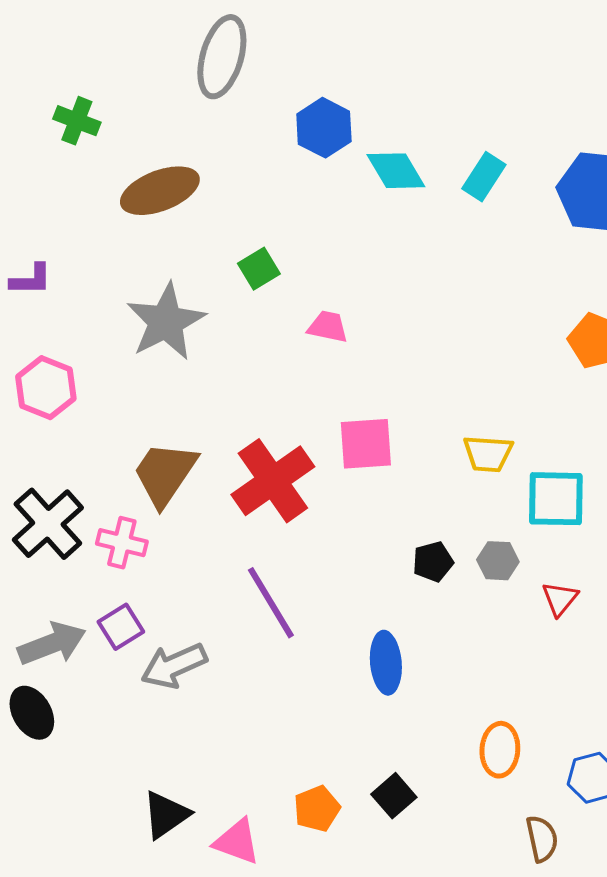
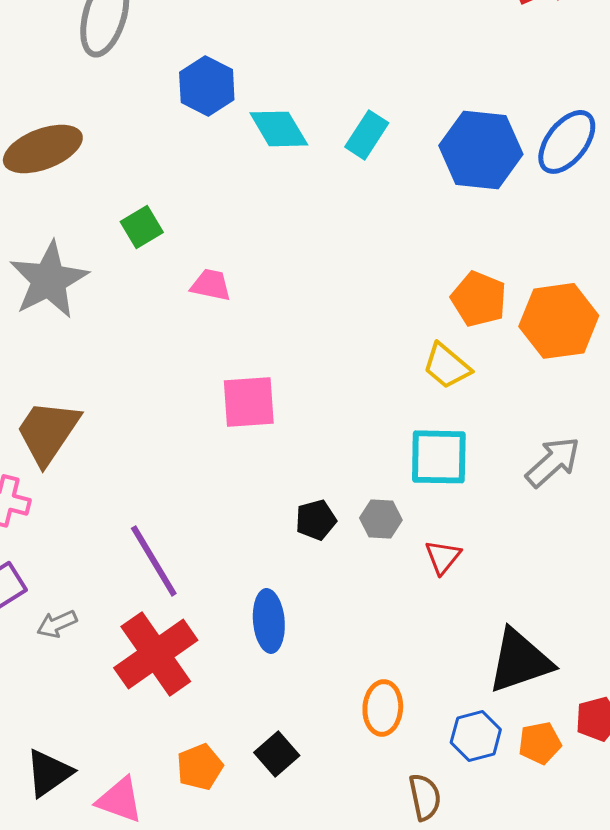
yellow trapezoid: (488, 454) -> (447, 366), moved, turned 36
red cross: (273, 481) -> (156, 654), moved
gray arrow: (174, 666) -> (57, 624), size x0.6

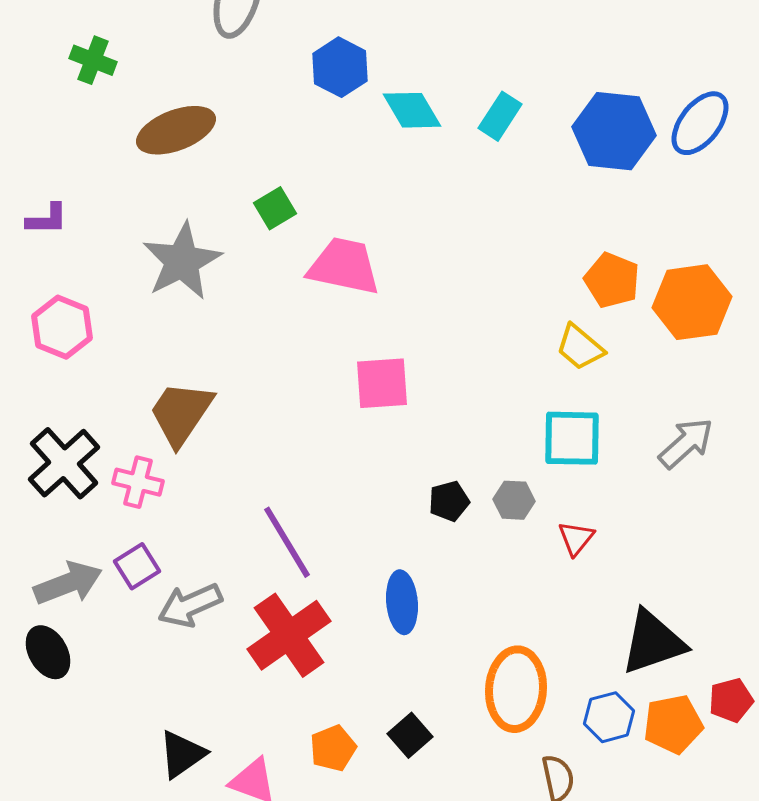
pink trapezoid: (211, 285) -> (344, 266), size x1.8
gray arrow: (57, 624) -> (190, 605), size x1.6
orange ellipse: (383, 708) -> (516, 689), size x1.5
orange pentagon: (540, 743) -> (673, 724), size x1.4

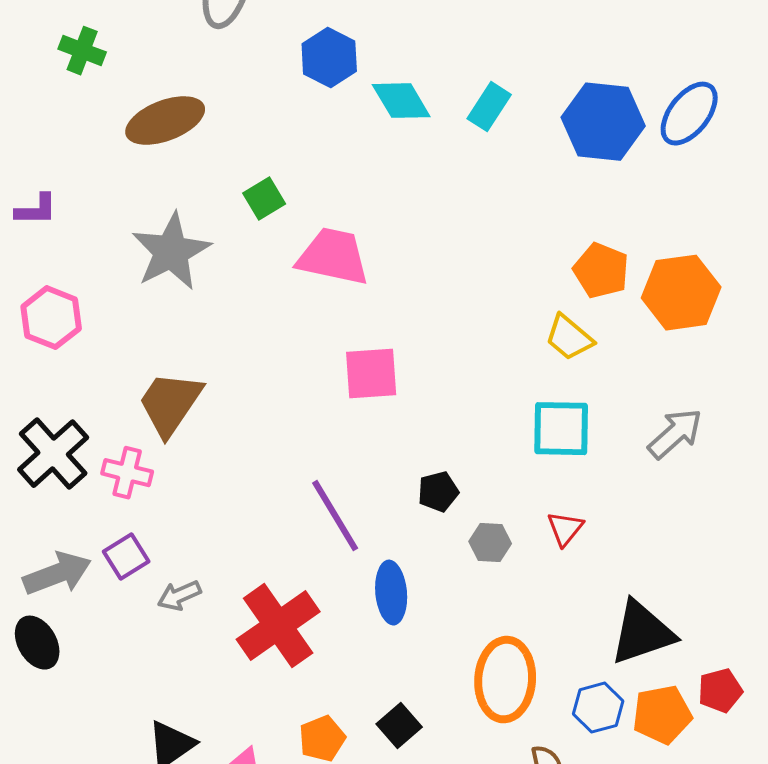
gray hexagon: (514, 500) -> (490, 543), moved
purple line: (287, 542) -> (335, 516), moved
gray arrow: (190, 605) -> (179, 596), size x0.7

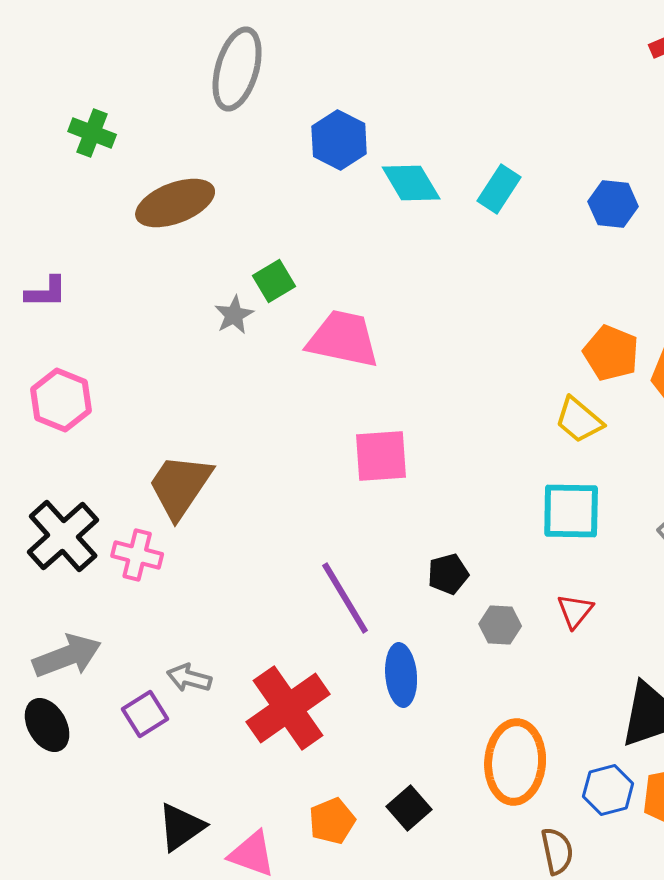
blue hexagon: (603, 122) -> (613, 204), size x0.6
gray star: (171, 252) -> (234, 315), moved, size x0.5
purple square: (126, 557) -> (145, 714), moved
gray arrow: (179, 596) -> (189, 678), turned 39

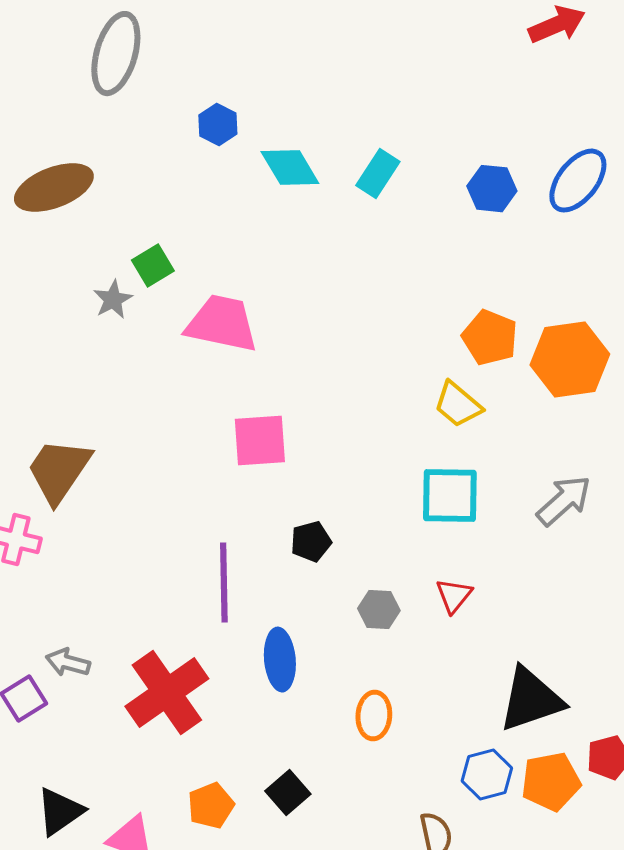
blue hexagon: (339, 140) -> (218, 125), size x0.7
black pentagon: (448, 574) -> (311, 542), moved
purple line: (345, 598) -> (224, 583), turned 30
orange ellipse: (515, 762) -> (374, 716), moved, size x0.6

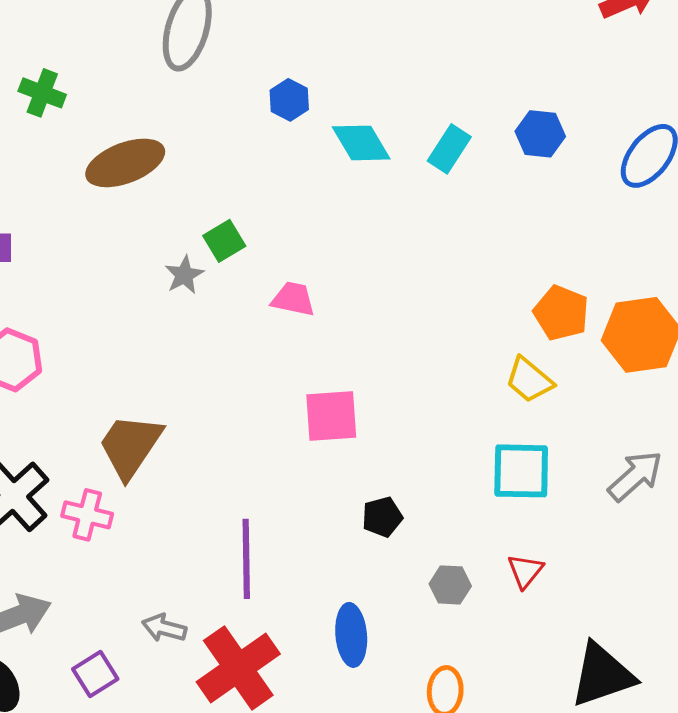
blue hexagon: (492, 189) -> (540, 134), moved
pink trapezoid: (222, 324) -> (293, 299), size x0.6
purple line: (224, 583) -> (246, 559), moved
gray arrow: (68, 663) -> (164, 628), moved

